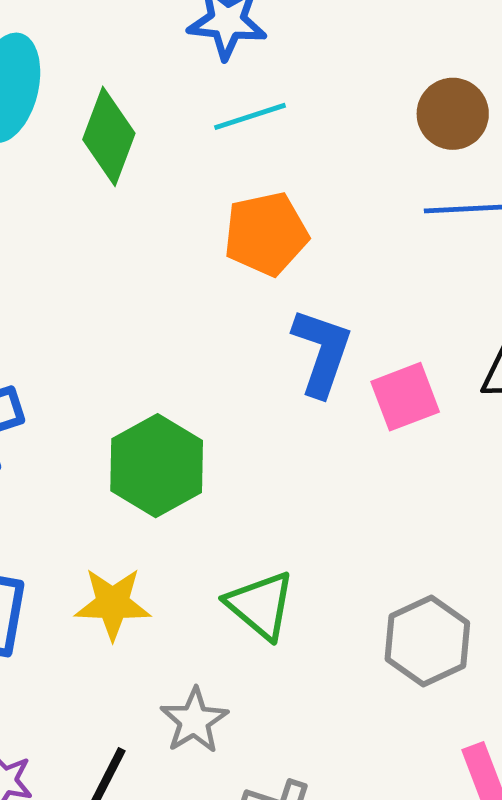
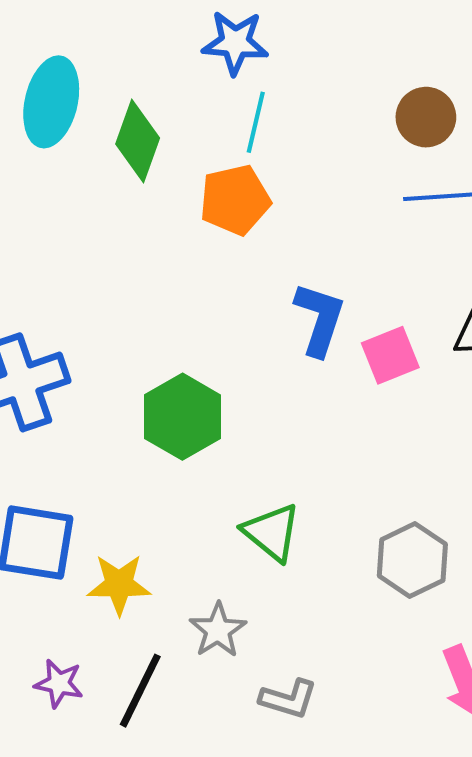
cyan line: (250, 116) -> (256, 122), turned -58
orange pentagon: (266, 234) -> (235, 200), moved
yellow star: (113, 604) -> (119, 584), moved

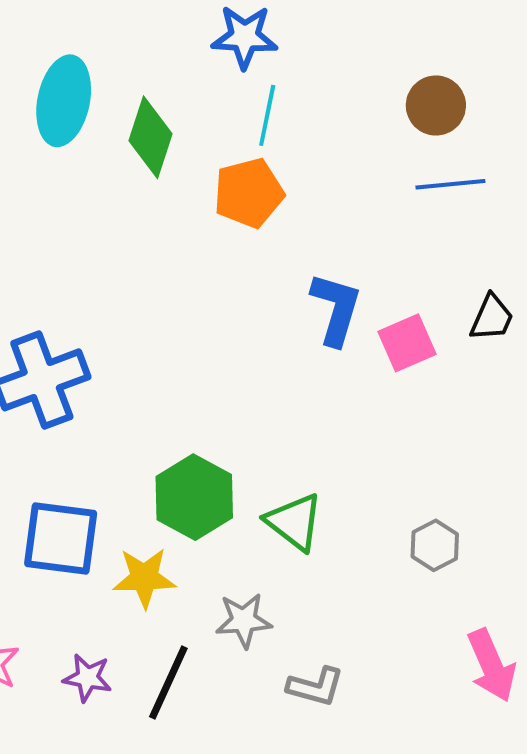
green hexagon: (183, 417) -> (194, 497), moved
gray hexagon: (412, 560) -> (435, 545), size x0.7
gray star: (218, 630) -> (244, 620), turned 30

